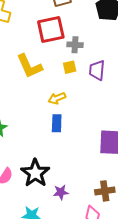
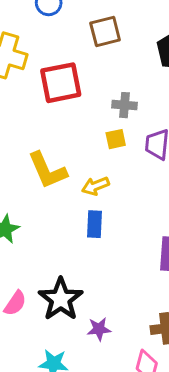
red square: (51, 29) -> (61, 83), moved
yellow L-shape: (29, 66) -> (47, 170), moved

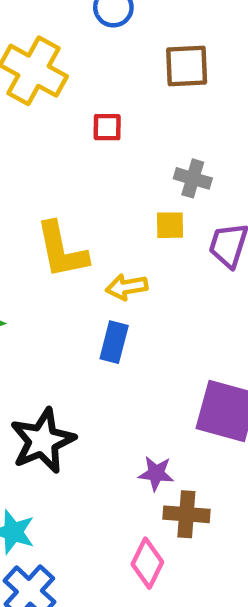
red square: (61, 83) -> (107, 127), size x0.5
purple star: (99, 329) -> (156, 473), moved

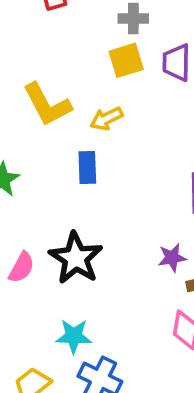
yellow square: (170, 225) -> (126, 60), size x1.4
blue rectangle: (114, 342) -> (87, 168), moved

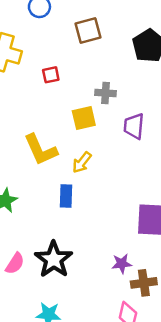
yellow square: (126, 60) -> (84, 118), moved
yellow arrow: (106, 119) -> (82, 162), turned -30

